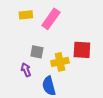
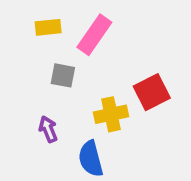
red square: (82, 50) -> (152, 92), turned -30
gray square: (37, 52) -> (63, 75), moved

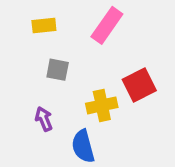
pink rectangle: (94, 35) -> (107, 25), moved

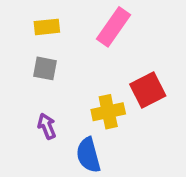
gray square: (58, 70) -> (45, 68), moved

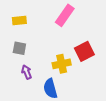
yellow rectangle: (47, 27) -> (19, 20), moved
gray square: (45, 68) -> (19, 48), moved

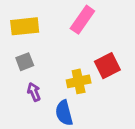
yellow rectangle: (19, 20) -> (25, 26), size x1.5
gray square: (19, 48) -> (25, 62), turned -32

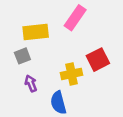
yellow rectangle: (25, 26) -> (36, 32), moved

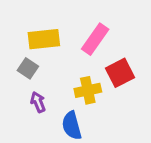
pink rectangle: (75, 18) -> (95, 39), moved
gray square: (22, 56) -> (28, 68), turned -35

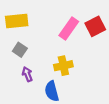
yellow rectangle: (44, 39) -> (17, 21), moved
red square: (120, 73) -> (95, 26), moved

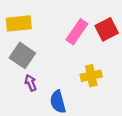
gray square: (20, 50) -> (22, 55), size x1.5
yellow cross: (63, 66) -> (91, 76), moved

